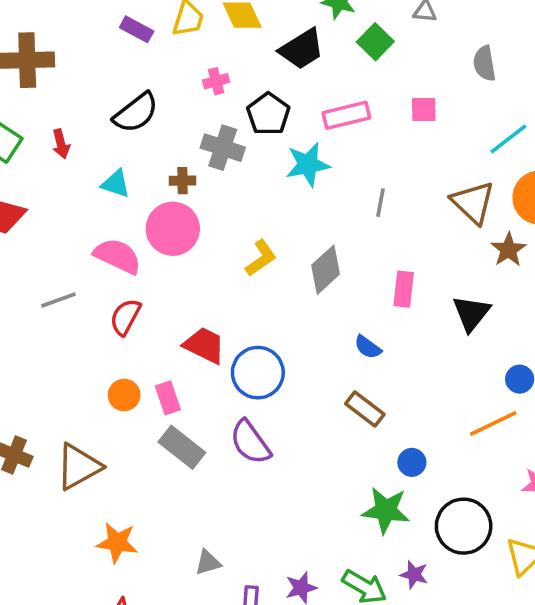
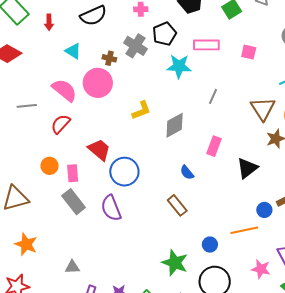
blue circle: (412, 462) -> (210, 245), moved

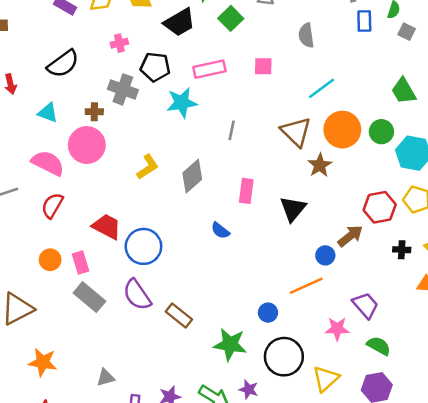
black pentagon: (164, 34) -> (155, 67), turned -30
brown rectangle: (177, 205) -> (179, 315), moved

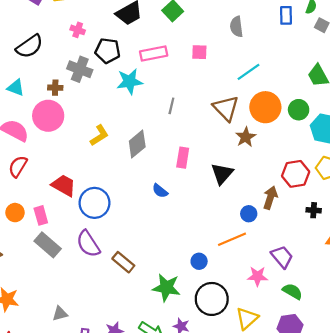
pink cross: (119, 43) -> (78, 30), turned 32
brown arrow: (350, 236) -> (270, 198), turned -35

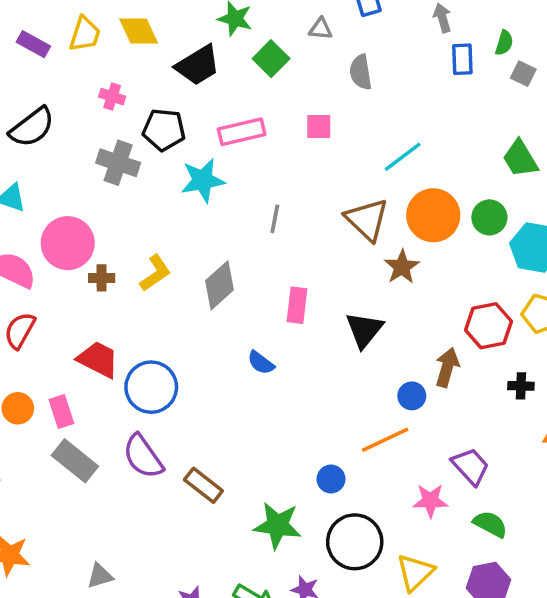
gray semicircle: (236, 27) -> (361, 72), moved
brown cross: (55, 88) -> (102, 278), moved

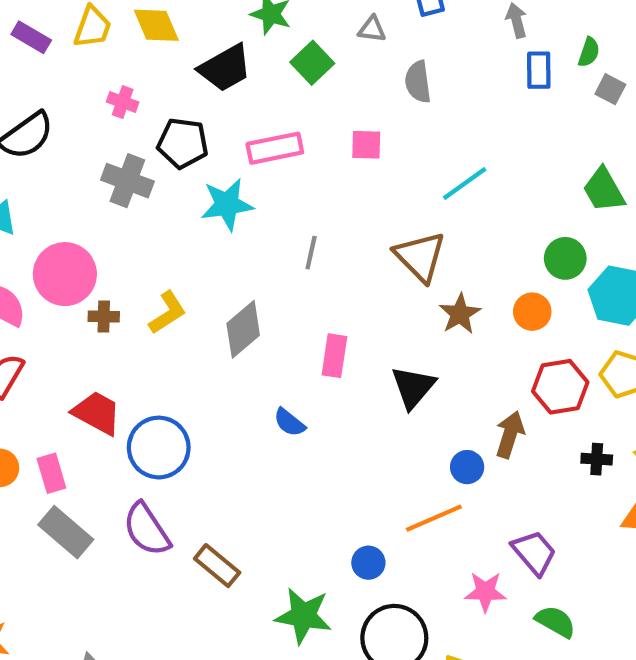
orange circle: (433, 215) -> (532, 312), moved, size x0.6

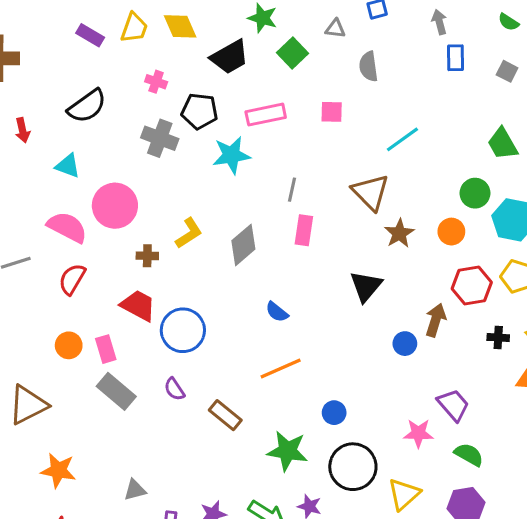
green semicircle: (589, 52) -> (508, 22), moved, turned 105
brown cross: (104, 316) -> (147, 256), moved
pink rectangle: (334, 356) -> (304, 230), moved
orange line: (434, 518) -> (281, 368), moved
purple semicircle: (147, 529) -> (174, 389), size x0.6

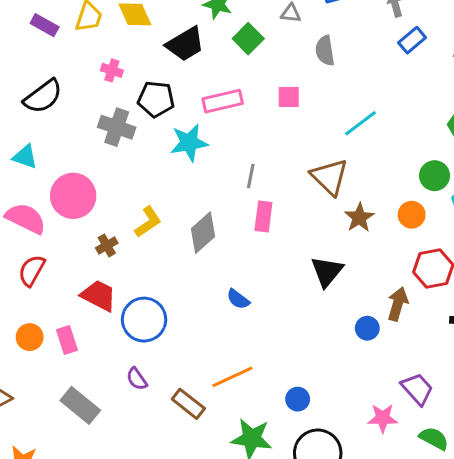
blue rectangle: (455, 58) -> (412, 40), turned 52
brown cross: (147, 256) -> (107, 245), turned -30
orange line: (281, 368) -> (232, 377), moved
gray rectangle: (116, 391) -> (80, 405), moved

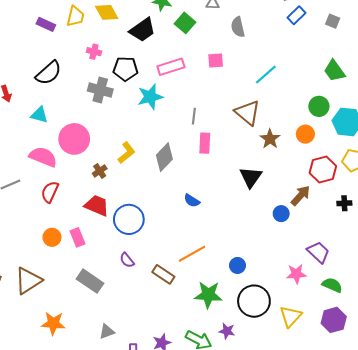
brown arrow: (398, 304) -> (301, 196), turned 30

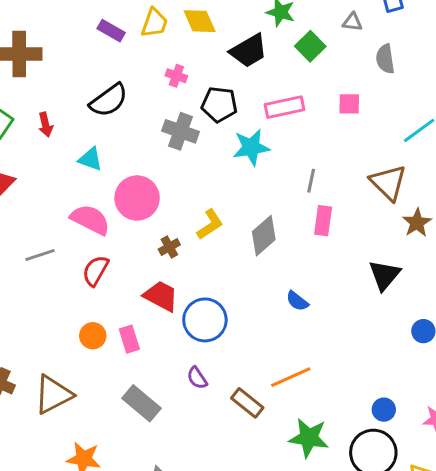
blue circle: (237, 265) -> (384, 410), moved

